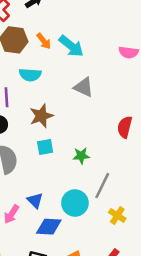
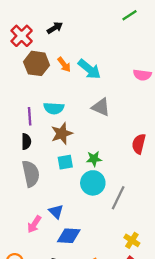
cyan semicircle: (30, 75) -> (54, 108), moved
green star: (81, 156) -> (94, 159), moved
cyan circle: (75, 203) -> (93, 183), moved
yellow cross: (117, 215) -> (132, 240), moved

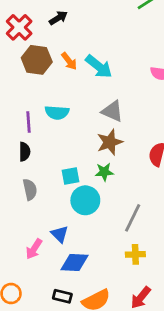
brown star: (62, 133) -> (110, 142), moved
gray semicircle: (31, 174) -> (30, 189), size x0.7
cyan circle: (93, 183) -> (85, 200), moved
yellow cross: (132, 240) -> (135, 254), moved, turned -35

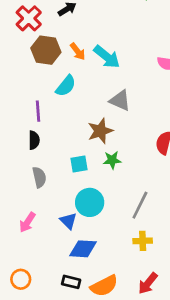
cyan semicircle: (57, 112) -> (66, 86), moved, turned -55
brown star: (110, 142) -> (100, 131), moved
cyan circle: (85, 200) -> (90, 202), moved
pink arrow: (34, 249) -> (27, 222), moved

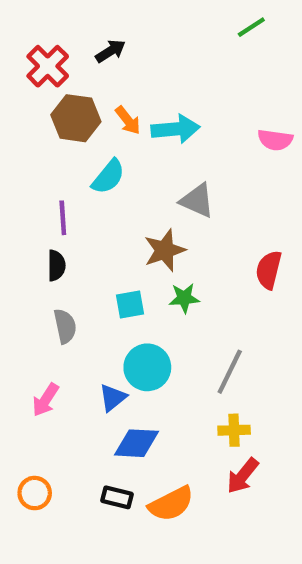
cyan arrow: (107, 57) -> (176, 129), turned -44
blue triangle: (68, 221) -> (113, 398), turned 36
red arrow: (148, 283) -> (243, 476), moved

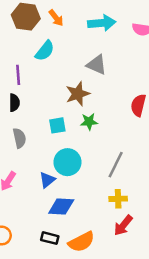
cyan arrow: (176, 129) -> (102, 23), moved

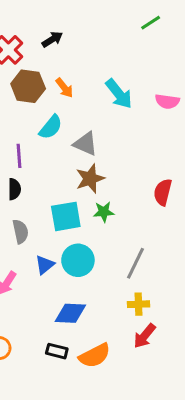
cyan arrow: (102, 23) -> (119, 94), turned 56
gray triangle: (97, 65) -> (86, 144), moved
cyan square: (57, 125) -> (66, 216), size x1.5
blue triangle: (47, 180) -> (45, 265), moved

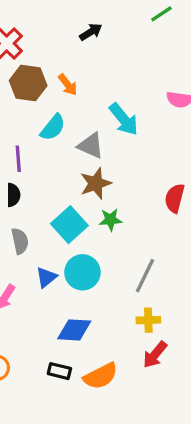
black arrow: (52, 39) -> (91, 32), moved
cyan arrow: (119, 94) -> (124, 119), moved
cyan square: (66, 216) -> (69, 225), turned -32

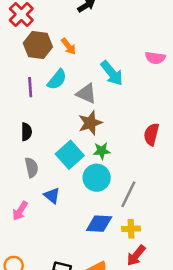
purple line: (18, 159) -> (30, 87), moved
cyan circle: (82, 272) -> (97, 178), moved
blue triangle: (46, 277) -> (52, 196), turned -42
blue diamond: (74, 330) -> (99, 224), moved

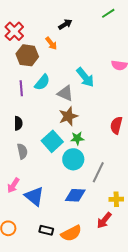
orange arrow: (68, 46) -> (51, 43), moved
blue triangle: (52, 196) -> (34, 196), moved, size x1.5
yellow cross: (131, 229) -> (116, 199), moved

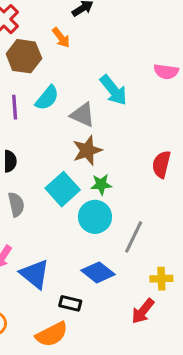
blue diamond: (75, 195) -> (98, 272), turned 35
black rectangle: (46, 230) -> (70, 303), moved
orange semicircle: (71, 233) -> (52, 334), moved

